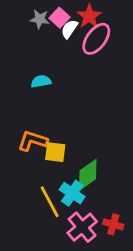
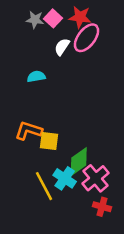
red star: (89, 16) -> (80, 17), turned -30
white semicircle: (69, 29) -> (62, 47), moved
pink cross: (82, 227) -> (96, 178), moved

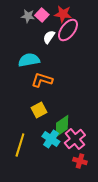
cyan semicircle: (36, 76) -> (29, 60), size x1.5
orange L-shape: (28, 131) -> (42, 80), moved
yellow square: (49, 141) -> (39, 110), turned -35
yellow line: (44, 186) -> (20, 145), moved, turned 45

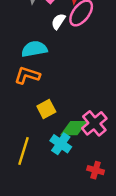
orange L-shape: (42, 80) -> (27, 75), moved
green diamond: (62, 126) -> (74, 128), turned 35
pink cross: (75, 139) -> (94, 123), moved

